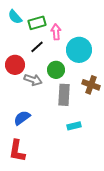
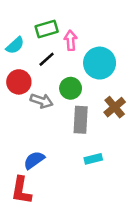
cyan semicircle: (15, 17) -> (15, 45), moved, turned -91
brown cross: (91, 85) -> (115, 107), turned 30
blue semicircle: (22, 118) -> (34, 160), moved

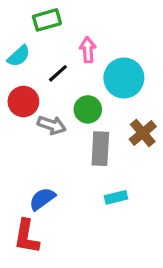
green rectangle: (47, 29) -> (47, 20), moved

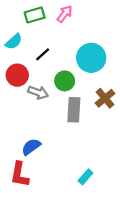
pink arrow: (88, 50) -> (65, 14), moved, turned 42
cyan rectangle: (116, 197) -> (85, 177), moved, turned -35

